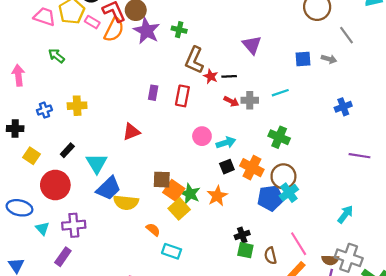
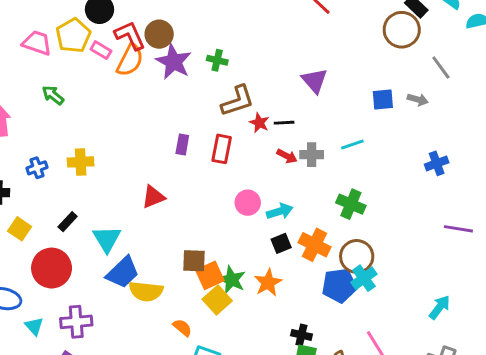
brown L-shape: (194, 60) -> (238, 101), turned -132
orange square: (174, 190) -> (210, 275), turned 30
black cross: (242, 235) -> (301, 335), turned 32

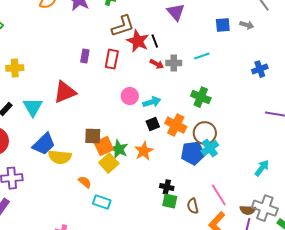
red star: (259, 123) -> (138, 41), size x1.6
black line: (284, 123) -> (155, 41), turned 72
red triangle: (153, 197) -> (65, 92), size x1.4
cyan triangle: (107, 239) -> (33, 107), moved

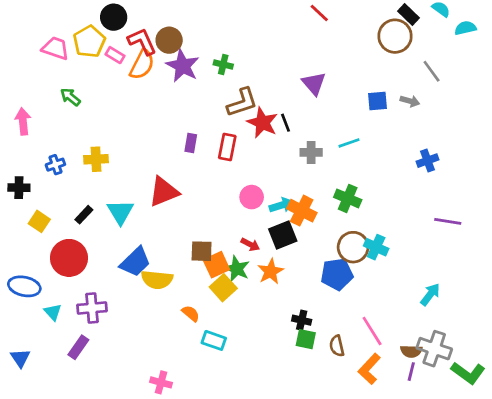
red arrow: (157, 64) -> (250, 244), moved
black square: (153, 124) -> (283, 235), size x1.5
orange cross: (176, 125) -> (302, 211), moved
cyan cross: (210, 148) -> (376, 247), moved, turned -30

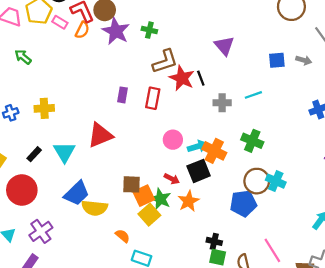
orange semicircle: (142, 65) -> (82, 30), size x0.7
purple cross: (92, 308) -> (41, 231), turned -30

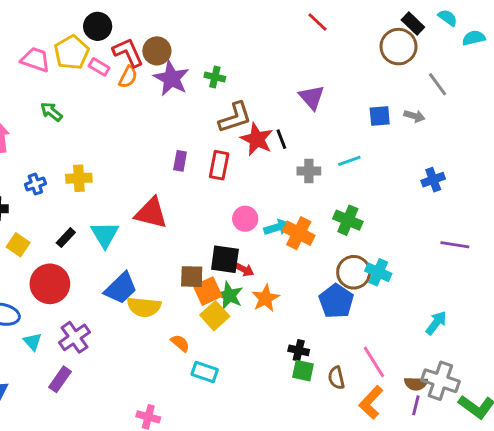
red triangle: (100, 135) -> (151, 213), turned 36
black square: (199, 171) -> (225, 259), moved, turned 30
blue pentagon: (243, 203) -> (336, 301), turned -30

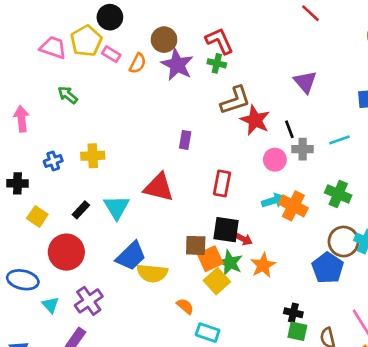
red L-shape: (128, 52) -> (219, 41), moved
black line: (281, 139) -> (289, 129), moved
red rectangle: (219, 165) -> (222, 183), moved
pink circle: (245, 219) -> (275, 160), moved

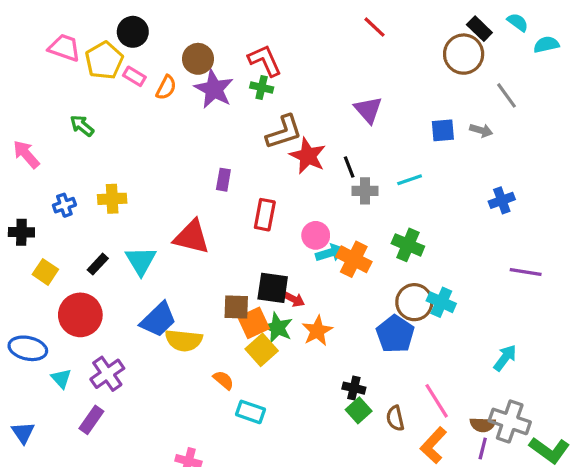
pink trapezoid: (53, 48) -> (64, 48), moved
pink arrow: (21, 119) -> (26, 154), turned -35
pink circle: (275, 160) -> (316, 235), moved
red rectangle: (222, 183) -> (265, 215), moved
green square: (297, 331) -> (359, 410), turned 36

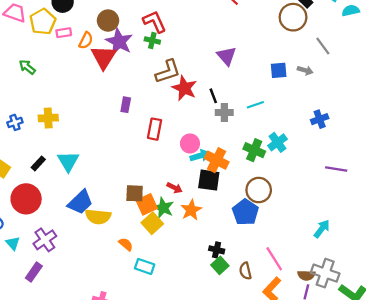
pink rectangle: (134, 76) -> (64, 33), turned -40
red triangle: (192, 237) -> (104, 57), moved, turned 48
black square: (273, 288) -> (209, 180), moved
cyan cross: (441, 302) -> (278, 142), moved, turned 30

